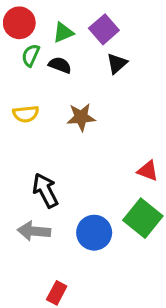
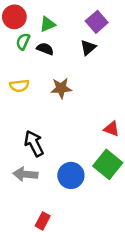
purple square: (104, 29) -> (97, 22), moved

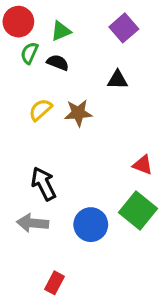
black triangle: (88, 48) -> (118, 80), moved, turned 42
yellow semicircle: (19, 86) -> (40, 110), moved, turned 144

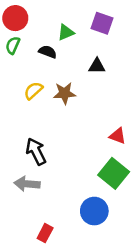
purple square: (124, 28) -> (102, 23), turned -30
green triangle: (61, 31) -> (66, 32), moved
green semicircle: (29, 53) -> (13, 45), moved
blue circle: (91, 225) -> (94, 211), moved

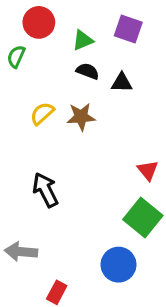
red circle: (15, 18) -> (39, 22), moved
black semicircle: (48, 52) -> (88, 71), moved
red triangle: (118, 136) -> (148, 170), turned 30
gray arrow: (27, 184) -> (21, 252), moved

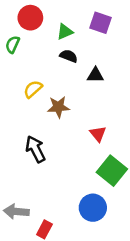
black triangle: (122, 83) -> (95, 75), moved
brown star: (81, 117) -> (58, 107), moved
red triangle: (148, 170) -> (98, 134), moved
gray arrow: (21, 252) -> (16, 211), moved

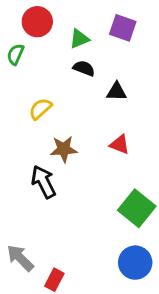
brown star: (58, 107) -> (64, 149), moved
red triangle: (98, 134) -> (120, 144), moved, turned -30
blue circle: (93, 208) -> (135, 263), moved
gray arrow: (16, 211) -> (20, 258), turned 40

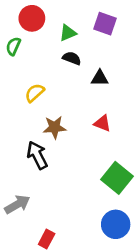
gray arrow: (20, 258) -> (17, 204), moved, turned 105

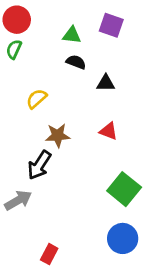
red circle: (32, 18) -> (17, 20), moved
green triangle: (68, 33) -> (72, 35), turned 30
black arrow: (37, 155) -> (39, 165), turned -120
gray arrow: (17, 204) -> (18, 200), moved

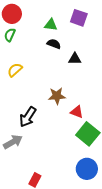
yellow semicircle: (36, 99) -> (15, 70), moved
red triangle: (108, 131) -> (77, 112), moved
brown star: (58, 135) -> (57, 96), moved

